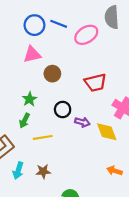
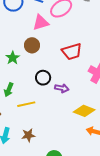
pink triangle: (32, 54) -> (41, 23), moved
green star: (29, 99) -> (13, 58), moved
yellow diamond: (107, 132) -> (84, 111), moved, turned -45

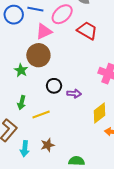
brown circle: (32, 45) -> (38, 55), size x1.5
red trapezoid: (72, 52) -> (87, 31), moved, turned -125
yellow diamond: (84, 111) -> (99, 113), turned -50

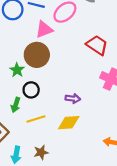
red trapezoid: (87, 31) -> (97, 45), moved
black circle: (54, 86) -> (31, 90), moved
yellow diamond: (99, 113) -> (69, 123), moved, turned 30

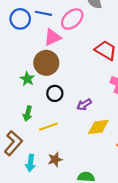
black circle: (31, 90) -> (55, 93), moved
purple arrow: (73, 99) -> (84, 105), turned 144
yellow diamond: (69, 123) -> (98, 127), moved

